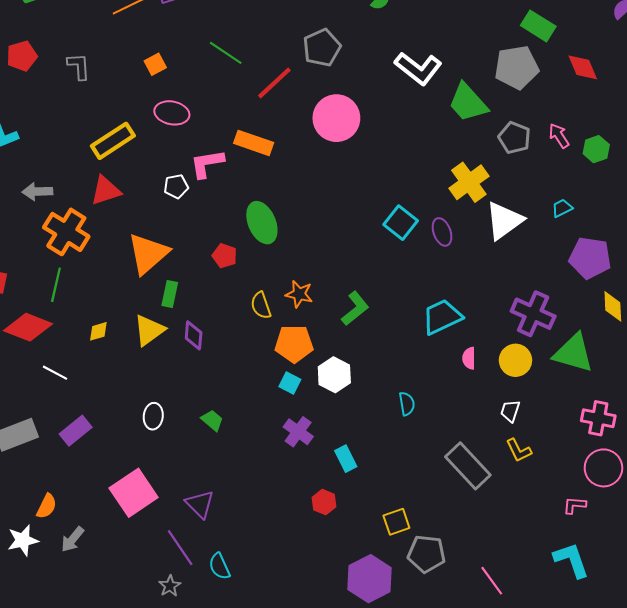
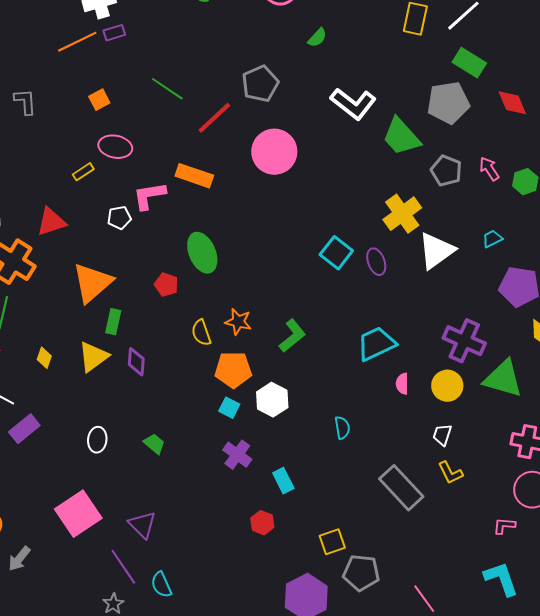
yellow rectangle: (113, 141) -> (83, 172), moved, size x0.5
yellow diamond: (98, 331) -> (44, 358), turned -55
purple rectangle: (76, 431) -> (24, 429), moved

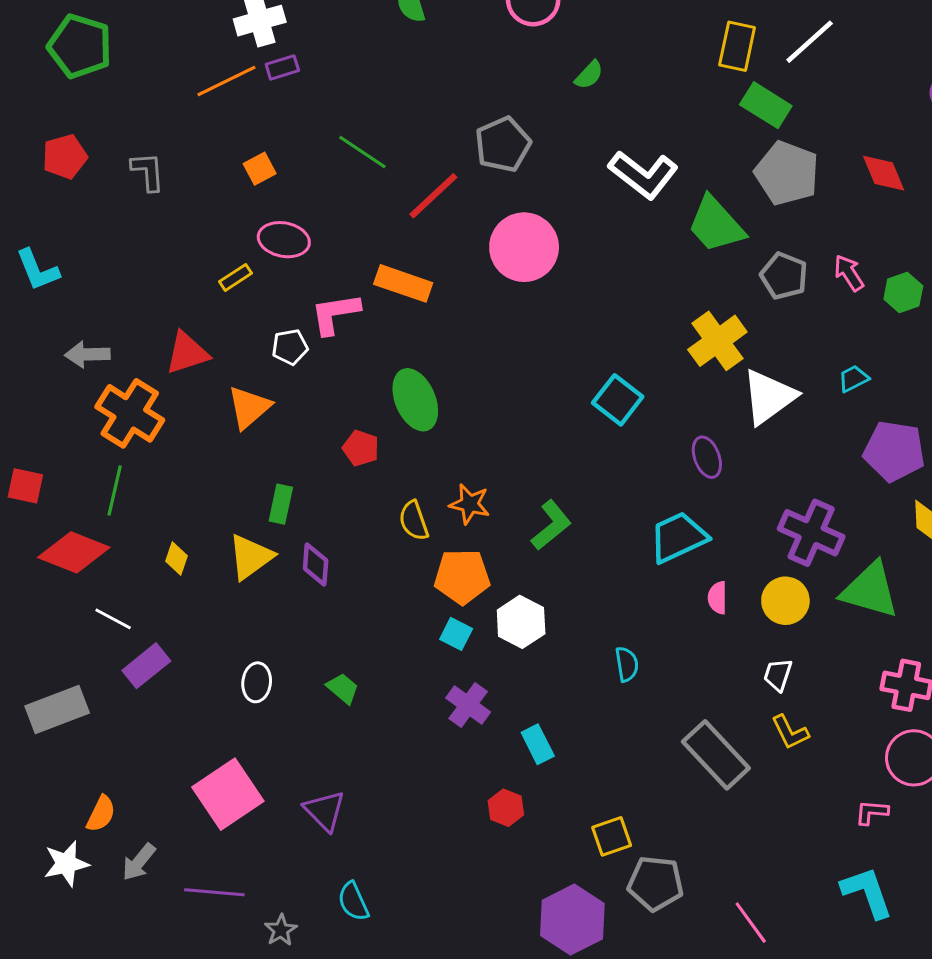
green rectangle: (469, 63) -> (766, 105), moved
gray pentagon: (448, 103) -> (787, 173), turned 30
purple ellipse: (376, 262) -> (707, 457), moved
orange triangle: (92, 283) -> (249, 407), moved, size x0.7
purple line: (123, 567) -> (214, 892), moved, turned -51

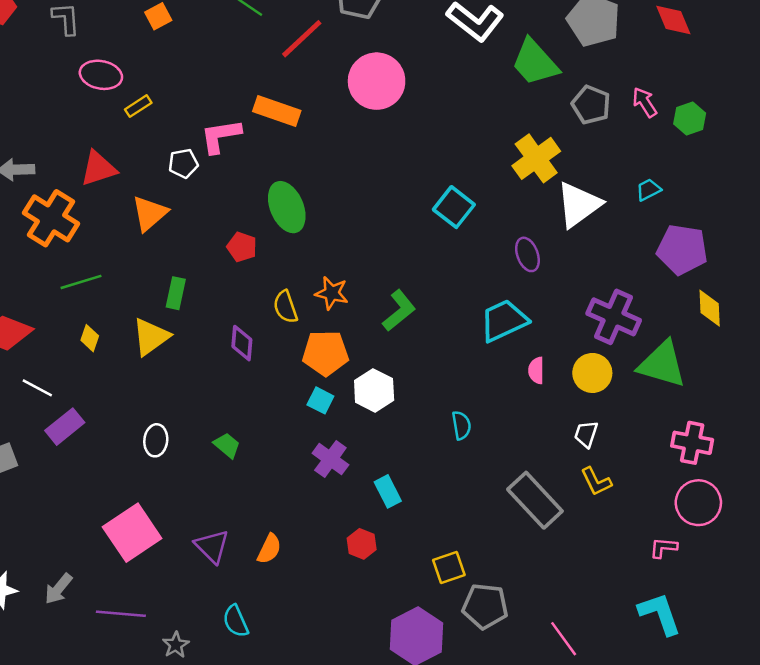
pink ellipse: (284, 240) -> (101, 75), moved
green line: (115, 490) -> (81, 282), moved, turned 60
purple diamond: (316, 564) -> (242, 343), moved
orange semicircle: (101, 814) -> (269, 549), moved

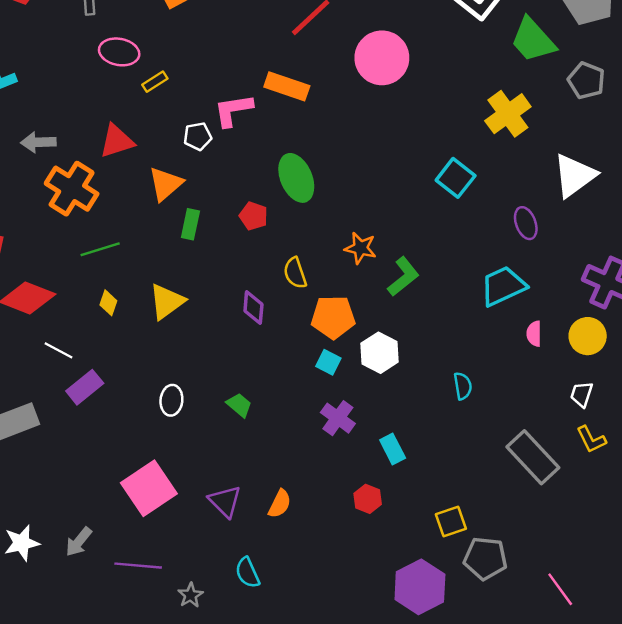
yellow cross: (536, 158) -> (508, 114), moved
green rectangle: (176, 293) -> (190, 224), moved
orange star: (332, 293) -> (360, 248), moved

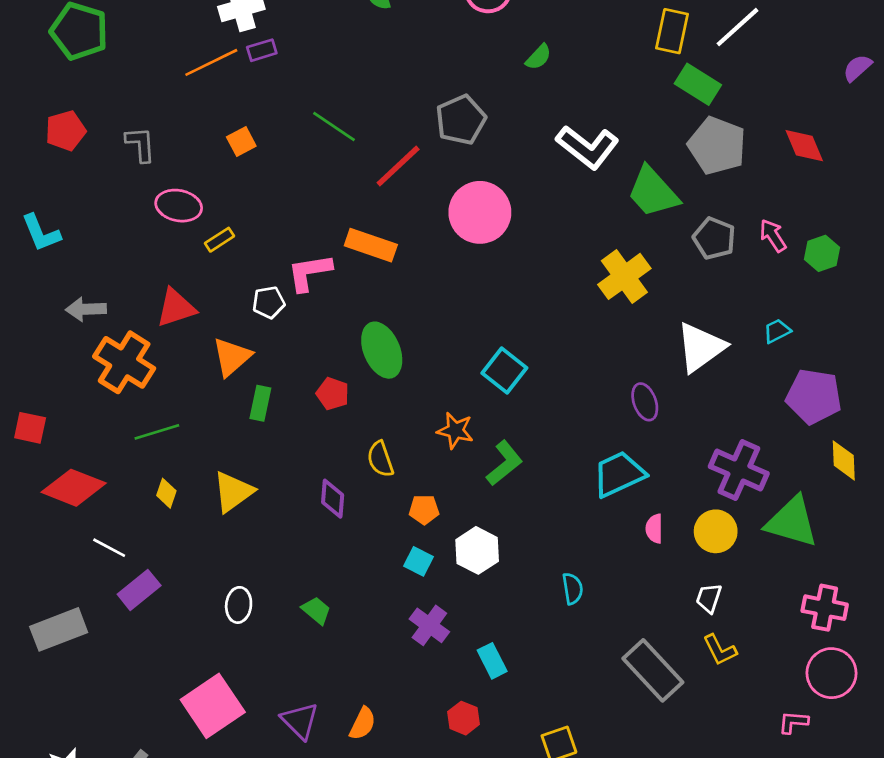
cyan square: (456, 178) -> (504, 371), moved
orange pentagon: (333, 317) -> (424, 510), size x0.6

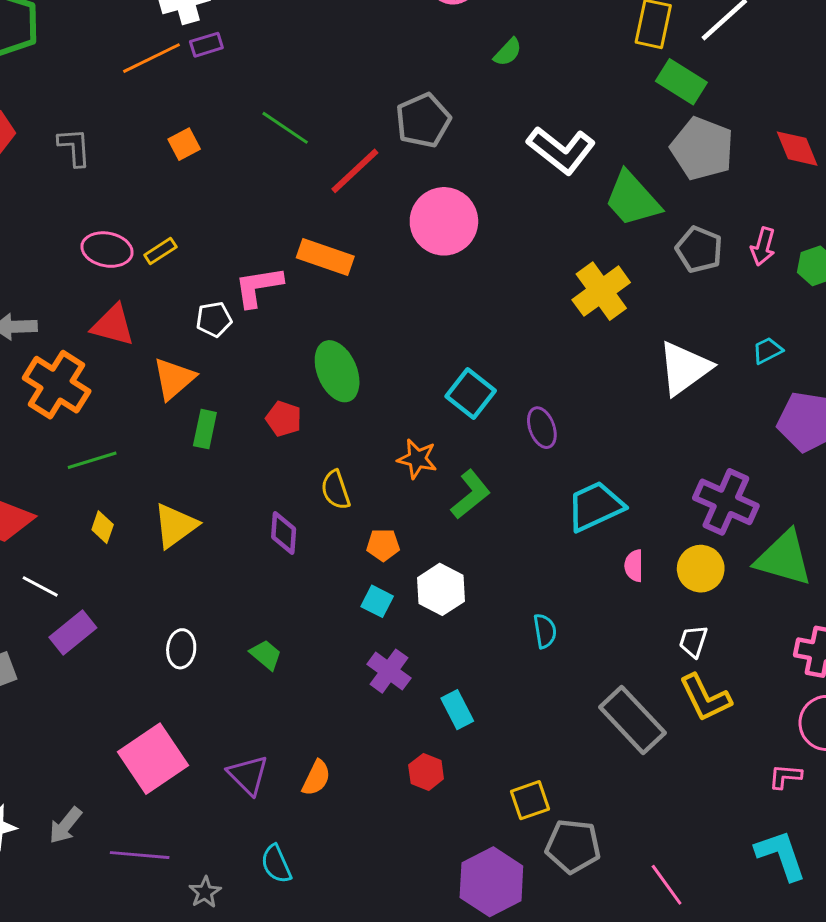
pink ellipse: (179, 206) -> (107, 250), moved
pink arrow: (773, 236) -> (763, 247), turned -132
red triangle: (176, 308) -> (113, 325), turned 33
purple ellipse: (645, 402) -> (542, 428), moved
yellow L-shape: (720, 650) -> (705, 698), size x1.4

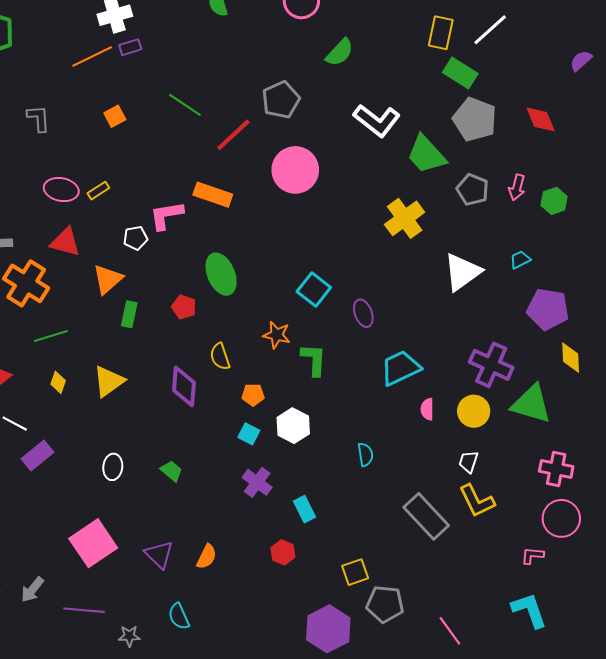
green semicircle: (508, 52) -> (340, 52), size x1.4
green L-shape: (471, 494) -> (314, 360), turned -48
purple diamond: (284, 533) -> (184, 386), size x1.4
gray star: (205, 892) -> (129, 636), turned 30

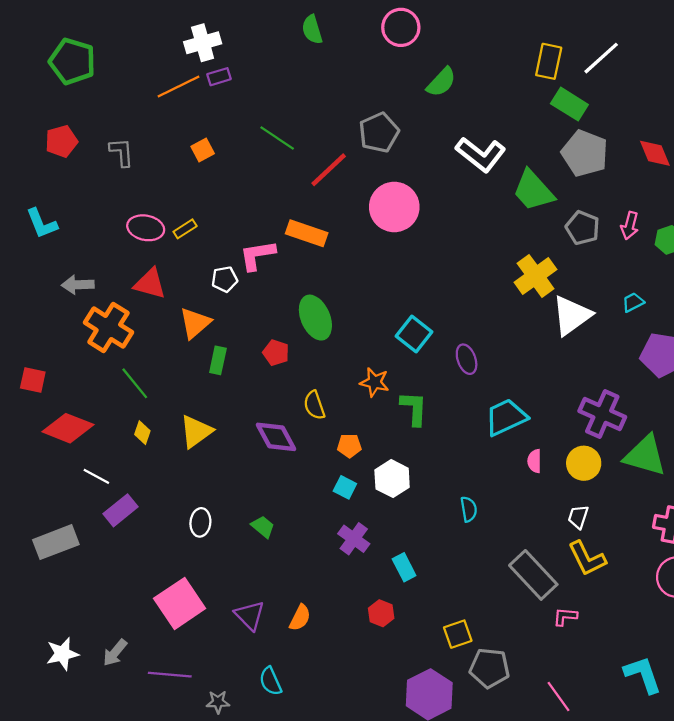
yellow cross: (405, 218) -> (536, 276), moved
green line: (51, 336) -> (135, 383), turned 68
purple diamond: (184, 386) -> (276, 437), turned -33
pink L-shape: (532, 556) -> (565, 617), moved

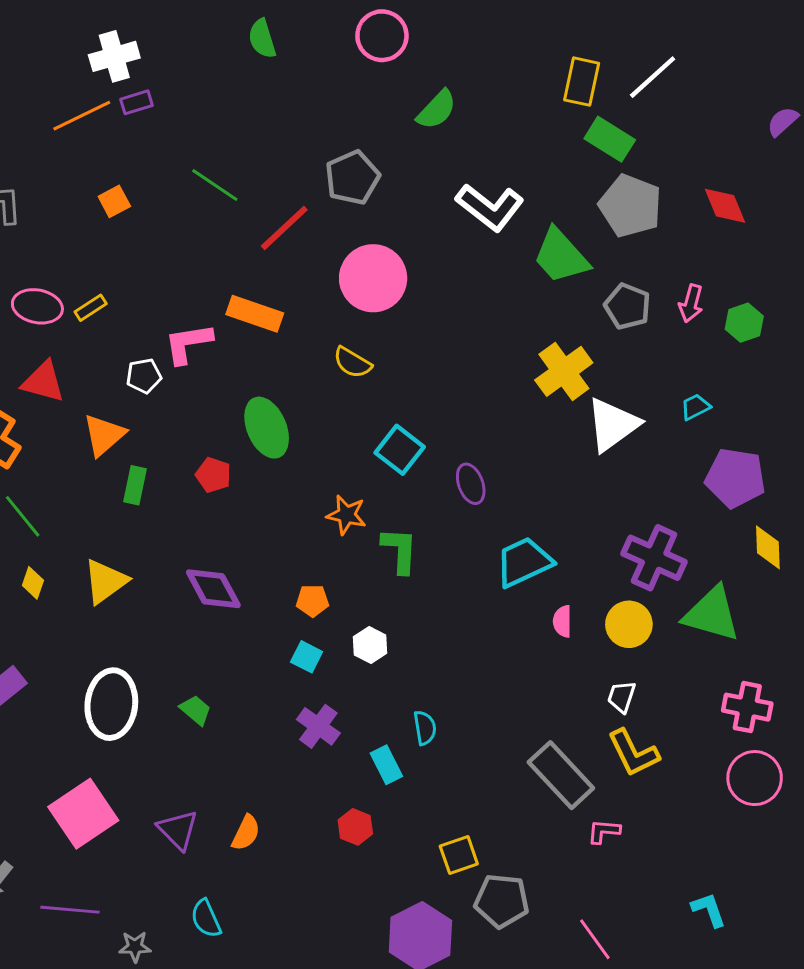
yellow semicircle: (314, 405) -> (352, 363), moved, turned -40
white hexagon: (392, 479) -> (370, 645), size x0.7
cyan semicircle: (469, 509) -> (425, 728), moved
white ellipse: (200, 522) -> (111, 704), size x1.8
cyan L-shape: (643, 675) -> (709, 910), size x0.7

